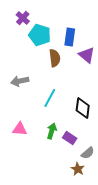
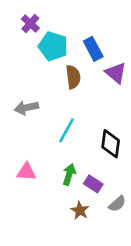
blue rectangle: (70, 37) -> (93, 49), turned -36
brown star: (78, 169) -> (80, 210), moved

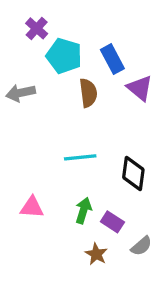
gray arrow: (26, 108) -> (21, 93), moved
cyan line: (66, 130) -> (80, 157), turned 55

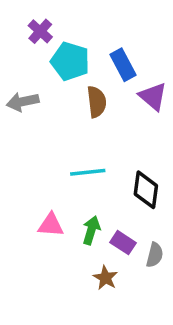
pink triangle: (32, 207) -> (51, 225), moved
gray semicircle: (141, 246) -> (155, 255), moved, turned -35

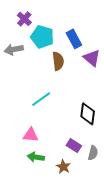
gray arrow: (23, 102) -> (14, 49), moved
cyan line: (88, 172) -> (41, 99), moved, turned -30
green arrow: (91, 230) -> (36, 157), moved, turned -98

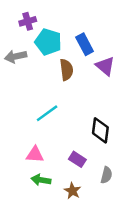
purple cross: (24, 19) -> (28, 21), turned 32
purple rectangle: (74, 146) -> (77, 159), moved

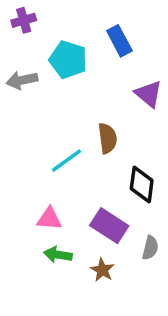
purple cross: (28, 21) -> (24, 20), moved
blue rectangle: (85, 44) -> (119, 41), moved
brown semicircle: (66, 70) -> (107, 138), moved
purple rectangle: (77, 159) -> (109, 226), size x1.5

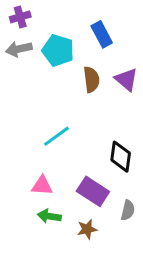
gray arrow: (22, 80) -> (19, 49), moved
brown semicircle: (107, 138) -> (91, 79), moved
brown star: (102, 270) -> (87, 229), turned 30

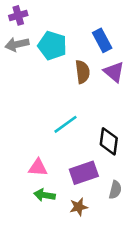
blue rectangle: (102, 34) -> (102, 40), moved
cyan line: (57, 136) -> (65, 124), moved
purple rectangle: (93, 191) -> (84, 173), turned -52

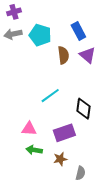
gray semicircle: (115, 190) -> (80, 173), moved

